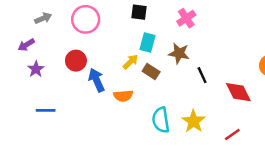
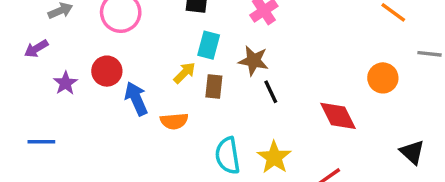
purple star: (36, 69) -> (65, 83), moved
brown rectangle: (151, 72) -> (214, 87), turned 63
black line: (202, 75) -> (271, 92), moved
blue line: (46, 110) -> (41, 142), moved

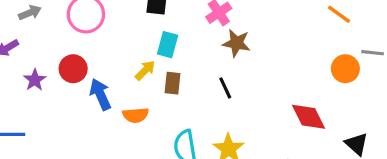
brown star: (253, 61) -> (236, 43), moved
orange circle: (383, 78) -> (345, 69), moved
red diamond: (338, 116) -> (309, 117), moved

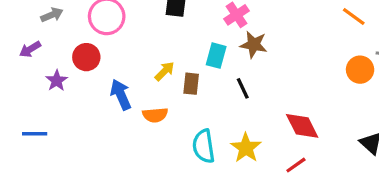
cyan rectangle: (168, 45) -> (216, 56), moved
red circle: (73, 69) -> (86, 57), moved
red diamond: (309, 117) -> (302, 126), moved

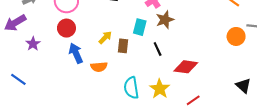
brown star: (254, 45) -> (165, 20), turned -30
purple arrow: (30, 49) -> (15, 23), size x1.5
red circle: (86, 57) -> (66, 28), moved
red diamond: (302, 126) -> (186, 67), moved, turned -55
blue line: (35, 134) -> (18, 79), turned 35

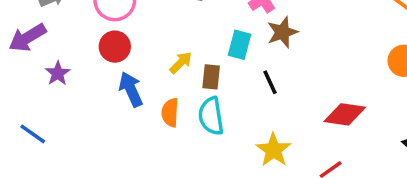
orange semicircle: (99, 67) -> (170, 113), turned 98
red diamond: (186, 67) -> (345, 114), moved
cyan semicircle: (131, 88) -> (211, 116), moved

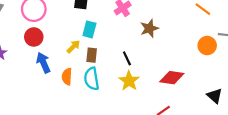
brown star: (282, 32) -> (149, 28), moved
cyan rectangle: (240, 45) -> (89, 29), moved
yellow star: (273, 150) -> (129, 81), moved

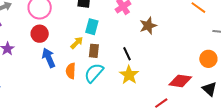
orange circle: (207, 46) -> (208, 59), moved
red diamond: (172, 78) -> (180, 81), moved
cyan semicircle: (92, 79) -> (94, 73), turned 50

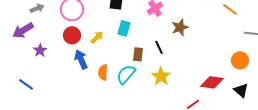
yellow arrow: (77, 43) -> (97, 37), moved
brown rectangle: (94, 51) -> (138, 54), moved
black line: (127, 54) -> (159, 47), moved

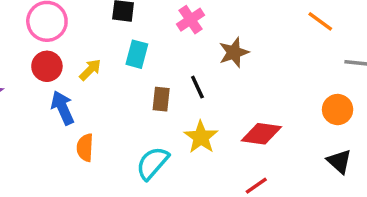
orange semicircle: (103, 72) -> (85, 148), moved
cyan semicircle: (126, 74) -> (152, 163), moved
red diamond: (212, 82) -> (261, 134), moved

